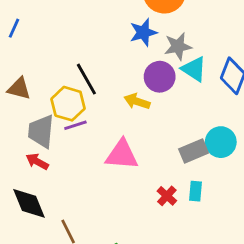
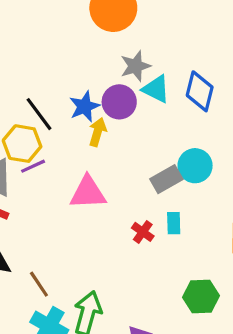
blue star: (143, 32) -> (85, 106), moved
yellow arrow: (137, 101) -> (98, 132), turned 95

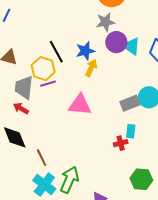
gray star: (135, 66) -> (105, 22), moved
purple circle: (119, 102) -> (116, 42), moved
red cross: (143, 232) -> (121, 143), moved, turned 32

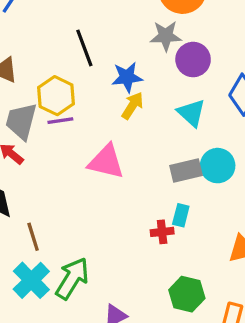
purple circle: (116, 42) -> (193, 60), moved
cyan triangle: (131, 46) -> (191, 113), moved
black line: (56, 52) -> (84, 48), moved

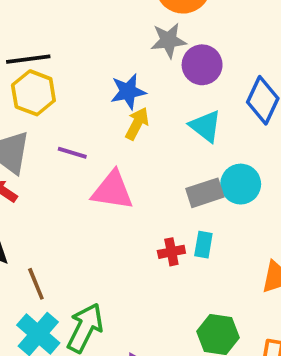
black line: (84, 48) -> (28, 59), moved, turned -72
yellow hexagon: (56, 96) -> (33, 93), moved
purple line: (60, 121) -> (72, 153), moved, turned 30
red cross: (162, 232) -> (171, 252), moved

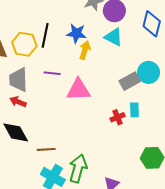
black line: (28, 59) -> (45, 35), moved, turned -60
blue star: (128, 92) -> (76, 33), turned 30
cyan triangle: (205, 126) -> (114, 37), moved
brown line: (36, 284) -> (46, 149), turned -60

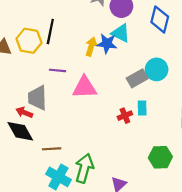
blue star: (76, 33) -> (107, 44), moved
gray trapezoid: (18, 80) -> (37, 98), moved
red arrow: (18, 102) -> (24, 112), moved

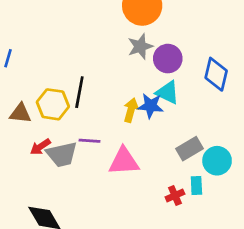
cyan circle: (157, 69) -> (217, 161), moved
gray trapezoid: (37, 98) -> (62, 154), moved, turned -100
red arrow: (24, 112) -> (40, 147), moved, turned -56

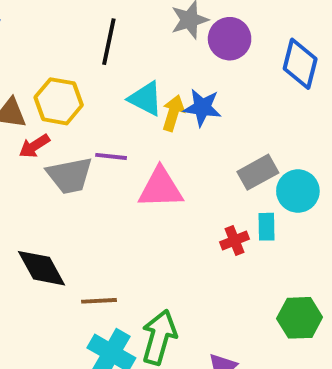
black line: (79, 92) -> (109, 42), moved
cyan triangle: (167, 92) -> (146, 99), moved
red arrow: (40, 147) -> (34, 146), moved

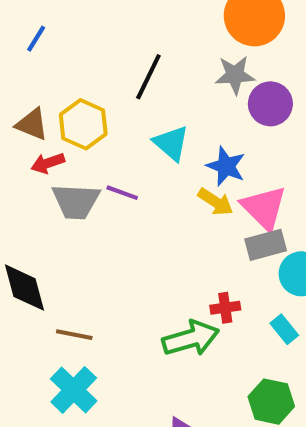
yellow arrow: (173, 113) -> (215, 202), moved, turned 92
pink triangle: (161, 188) -> (264, 208), moved, turned 33
cyan rectangle: (267, 227) -> (284, 329), moved, turned -52
green arrow: (159, 337) -> (191, 338), moved, turned 44

